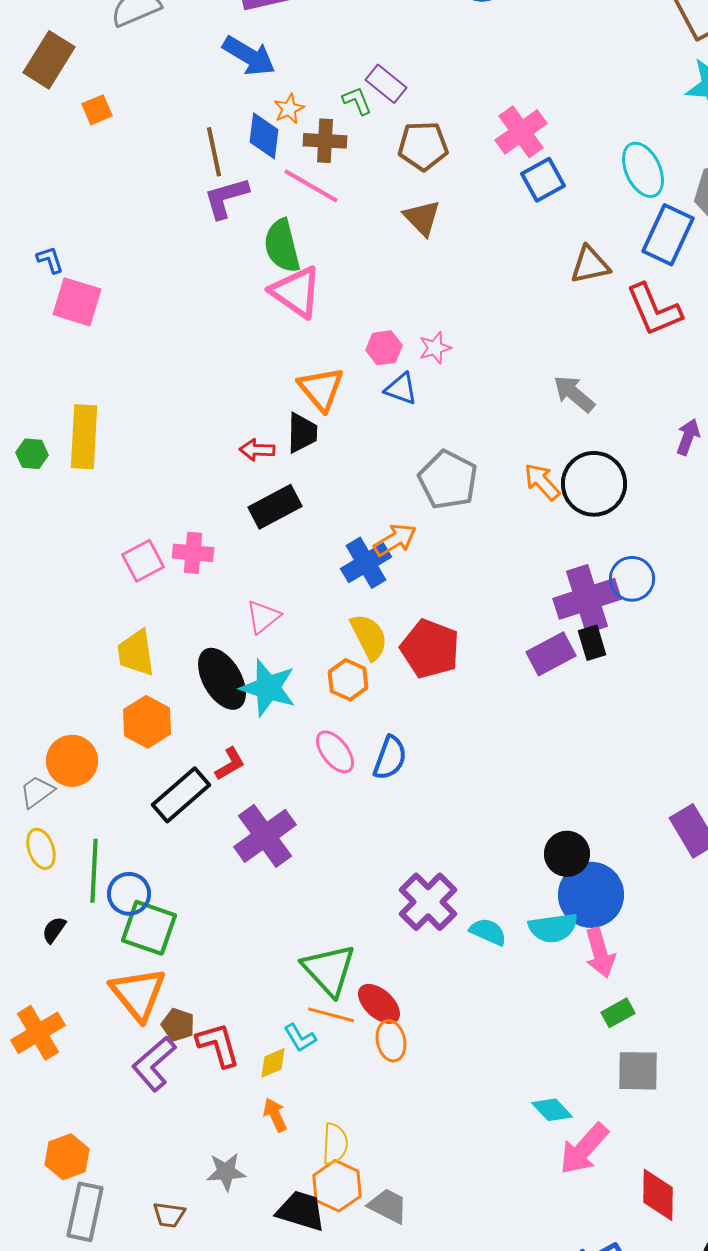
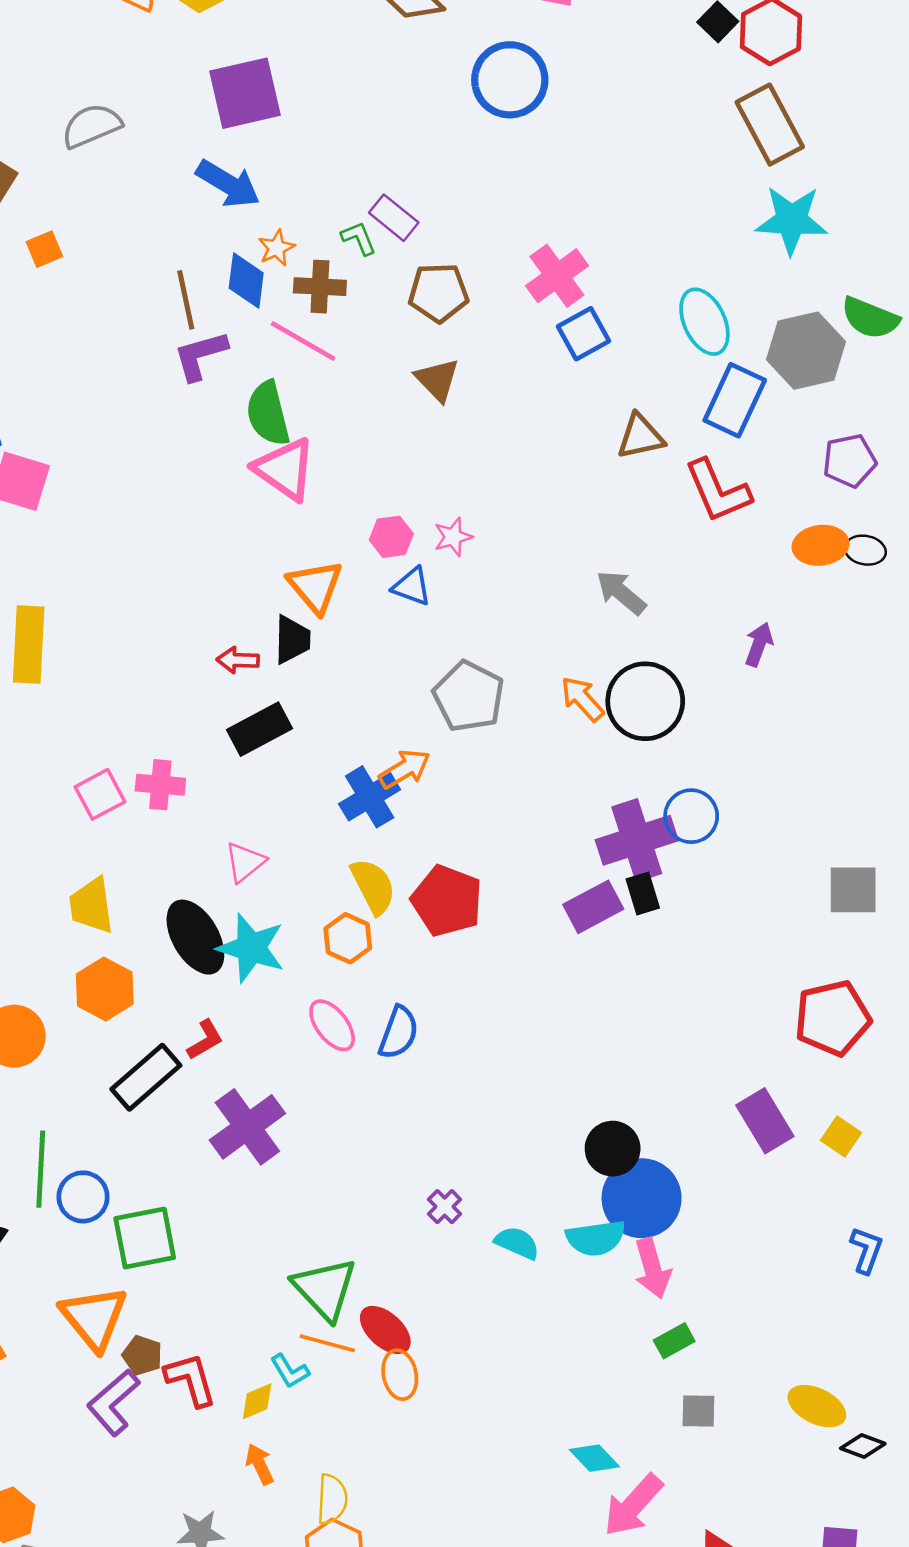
purple cross: (428, 902) -> (445, 1207), size x0.5
green square: (149, 928) -> (145, 1238), moved, turned -30
gray square: (638, 1071) -> (698, 1411), size x0.7

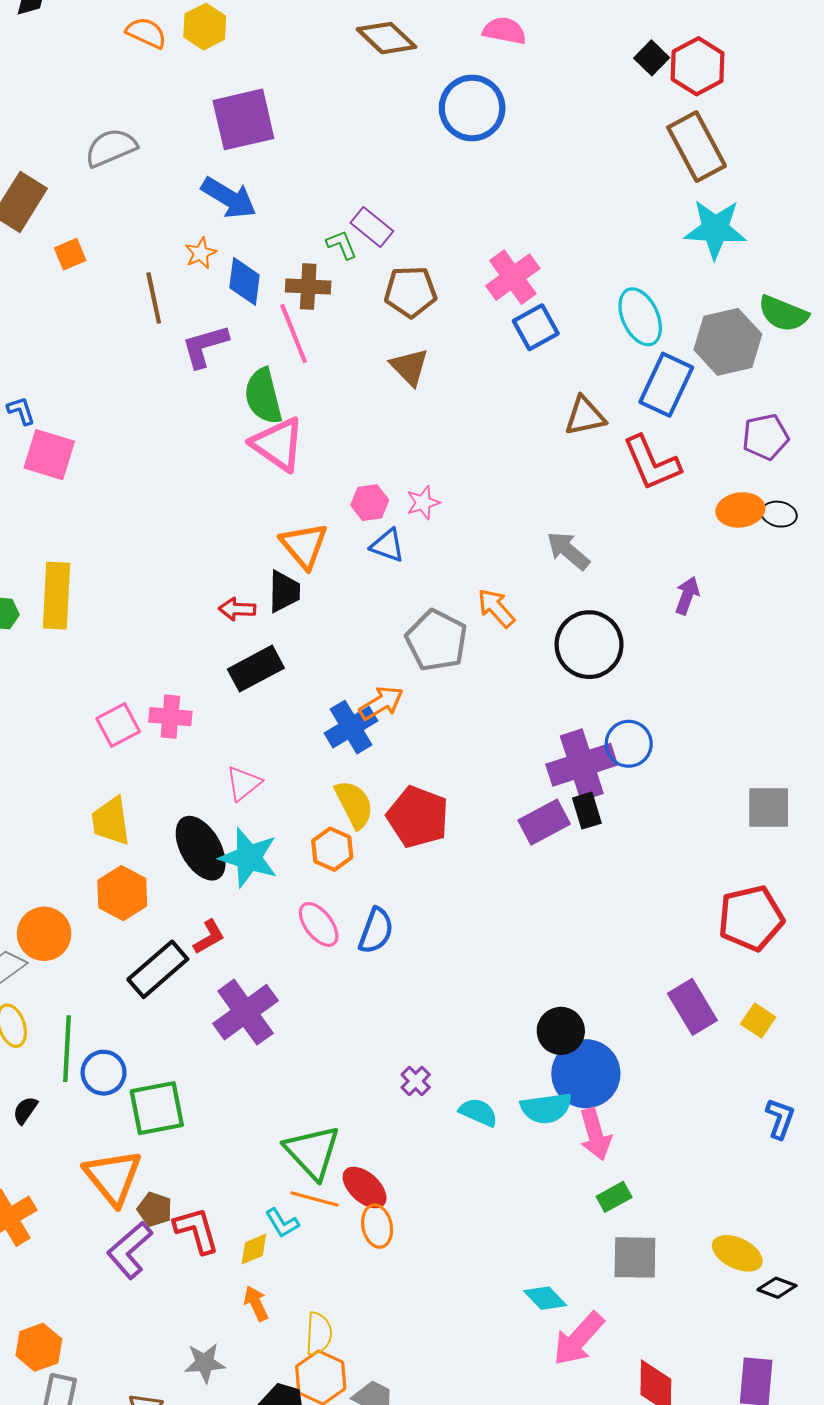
orange star: (276, 248) -> (201, 253), moved
brown line: (186, 300) -> (154, 298), moved
pink line: (303, 341) -> (294, 333), turned 38
orange arrow: (582, 699) -> (496, 608), moved
gray square: (698, 1411) -> (635, 1257), size x1.5

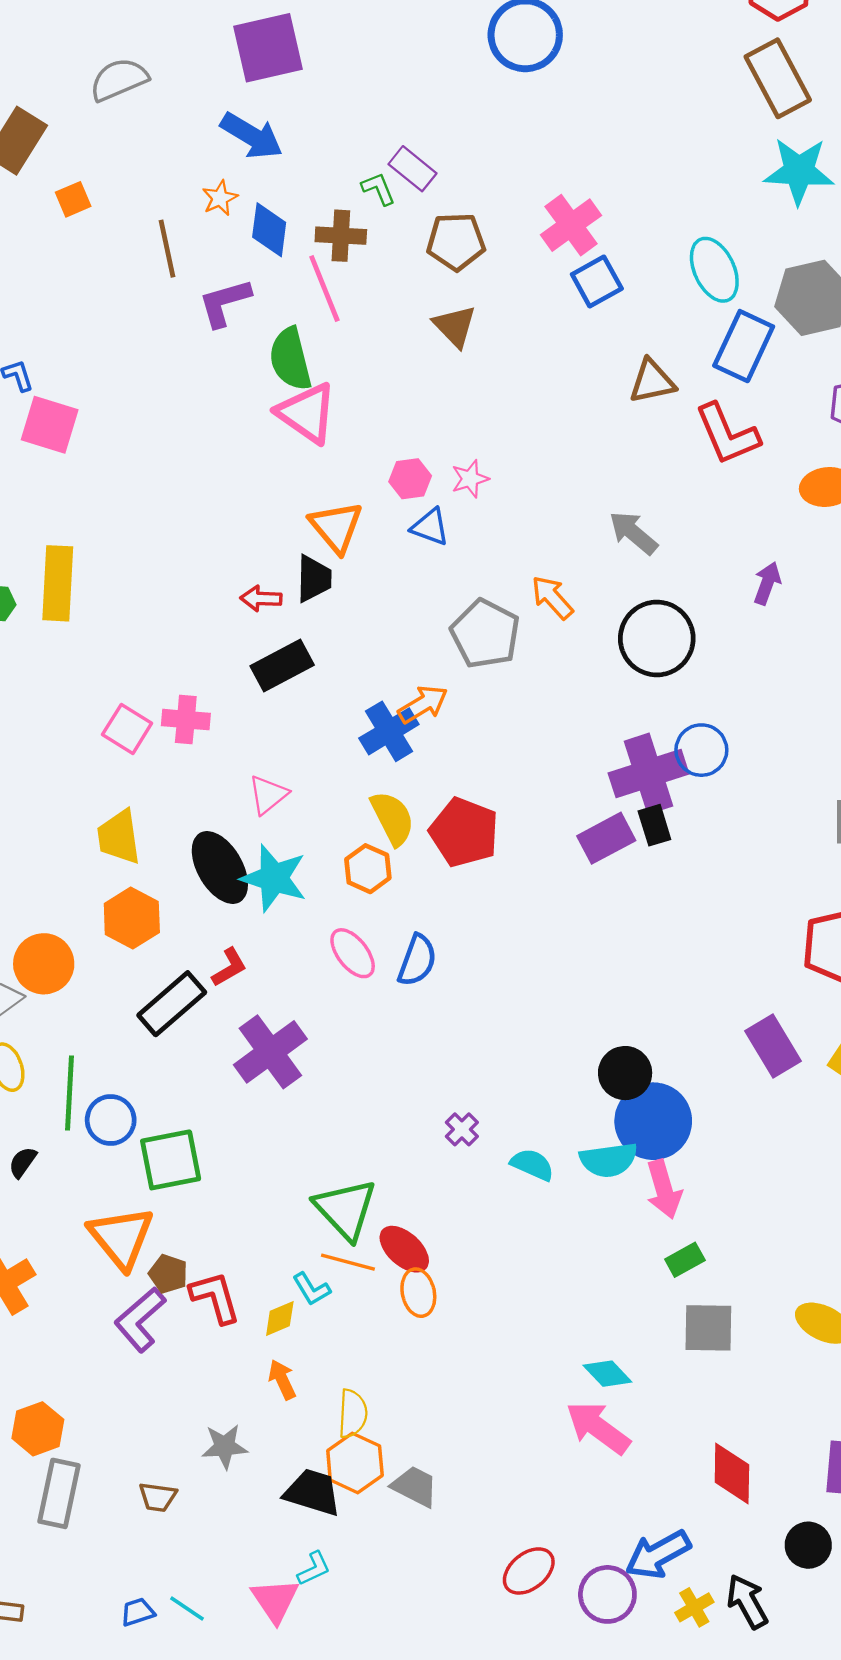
pink square: (118, 725) -> (127, 729), turned -30
pink arrow: (579, 1339) -> (598, 1428), moved, turned 84

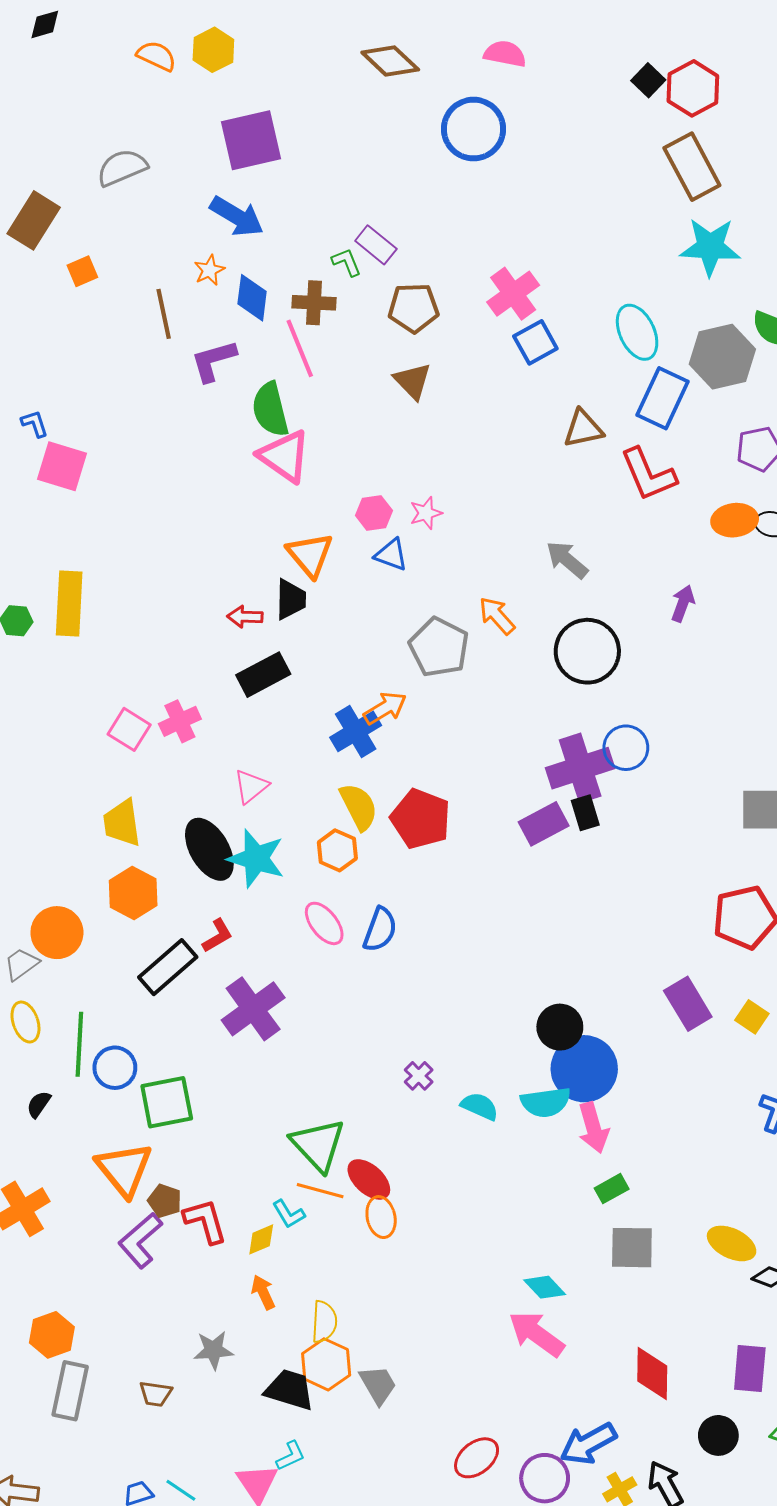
pink cross: (186, 720) -> (180, 721), turned -30
gray trapezoid: (415, 1486) -> (378, 1385), turned 33

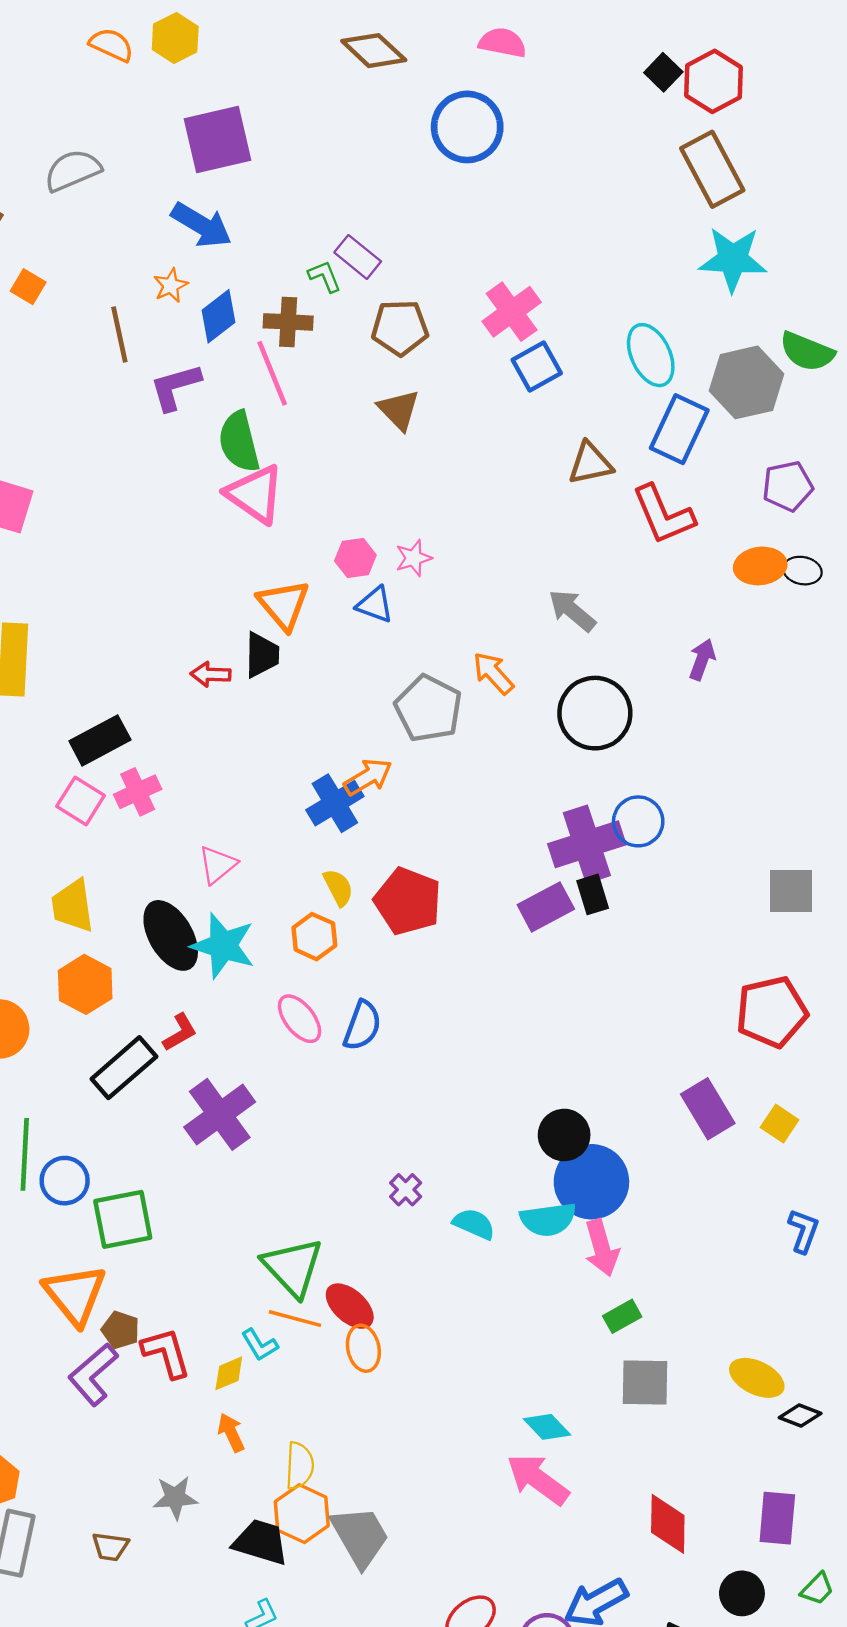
orange square: (82, 271) -> (28, 287), turned -36
blue diamond: (252, 298) -> (219, 316), turned 45
black rectangle: (263, 675) -> (100, 740), moved
yellow semicircle: (359, 807) -> (338, 888), size x0.7
gray trapezoid: (378, 1385) -> (360, 1536), size x1.4

